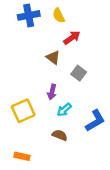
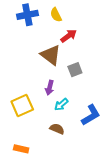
brown triangle: (53, 58) -> (51, 55), size x1.5
gray square: (79, 73) -> (75, 70), turned 32

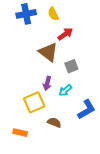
cyan arrow: (61, 105) -> (65, 90), moved
yellow square: (22, 106) -> (34, 102), moved
orange rectangle: (21, 149) -> (20, 133), moved

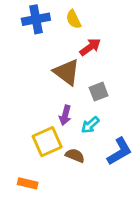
brown semicircle: (54, 123) -> (75, 156), moved

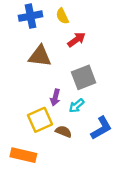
brown triangle: (67, 72) -> (40, 56), moved, turned -30
gray square: (99, 92) -> (84, 77), size x1.5
orange rectangle: (28, 183) -> (23, 155), size x1.5

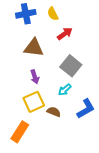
gray square: (84, 77) -> (71, 66), turned -30
purple arrow: (55, 97) -> (35, 77), moved, turned -32
orange rectangle: (23, 155) -> (20, 132), turned -70

